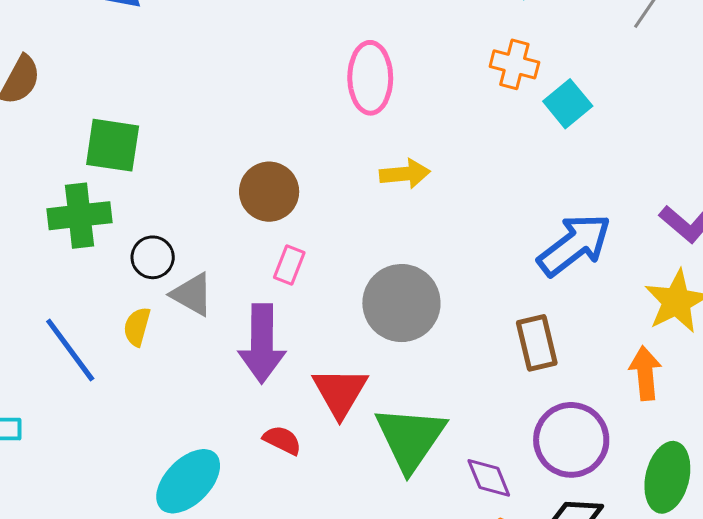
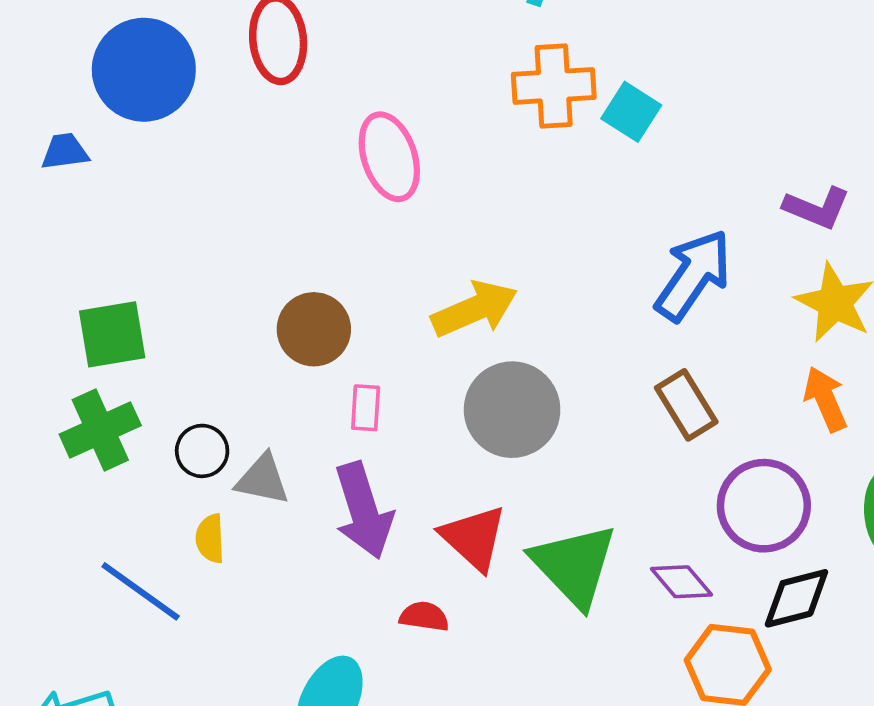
orange cross: (514, 64) -> (554, 86), size x1.4
yellow arrow: (405, 174) -> (475, 309), moved, size x1.4

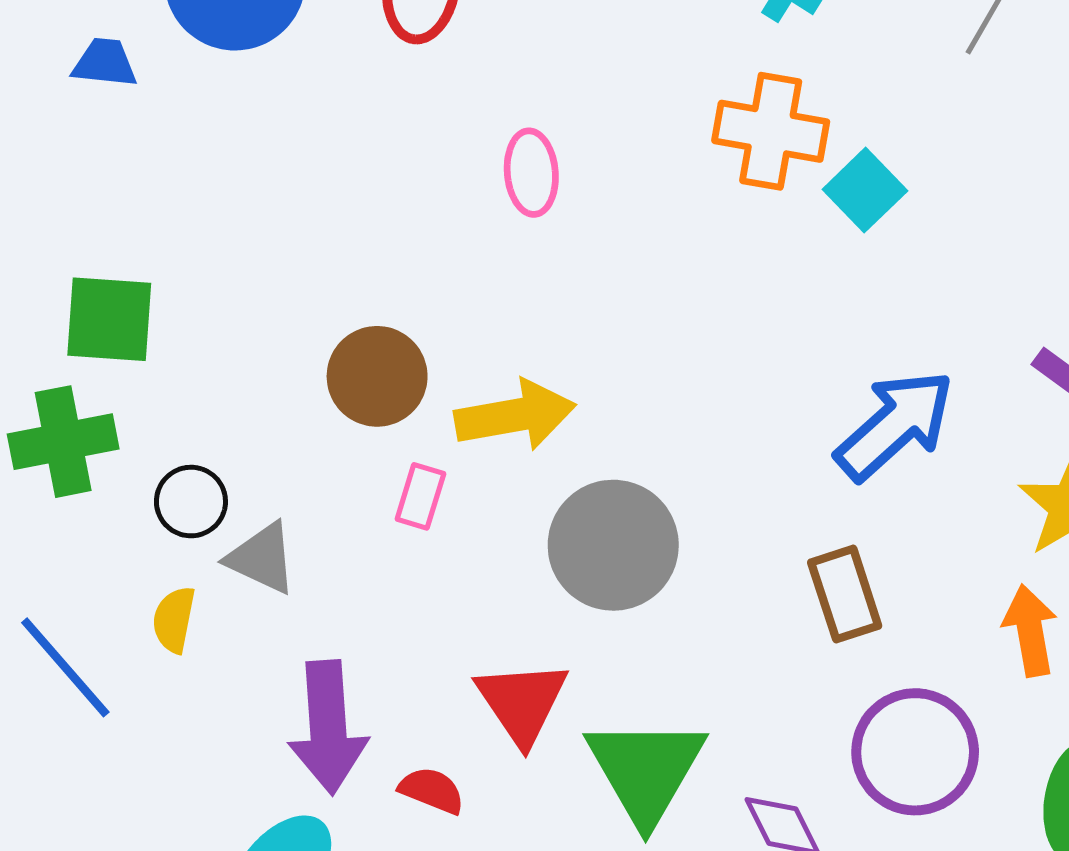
pink ellipse: (389, 157) -> (531, 173), size x0.7
yellow arrow: (475, 309) -> (515, 415), moved
purple arrow: (363, 511) -> (328, 727), moved

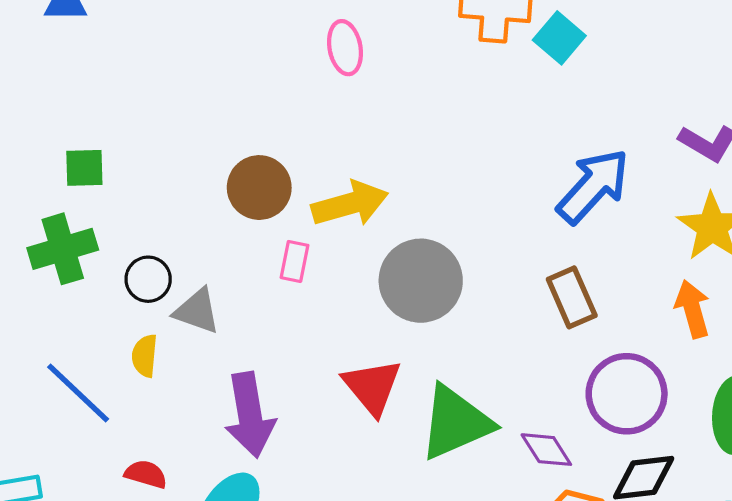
green square: (109, 319) -> (84, 168), size x0.7
green triangle: (646, 770) -> (456, 422), turned 42
red semicircle: (432, 790) -> (146, 474), moved

